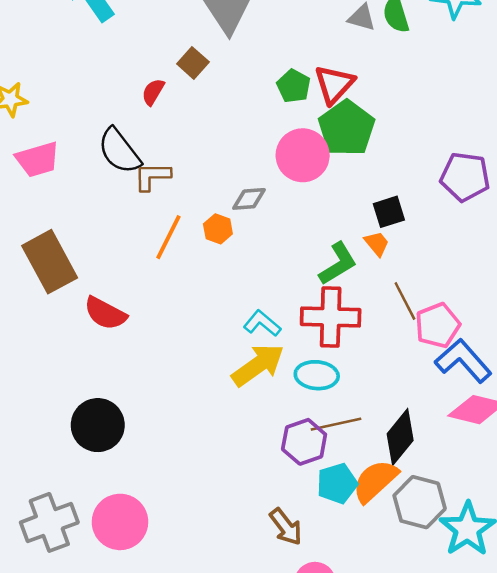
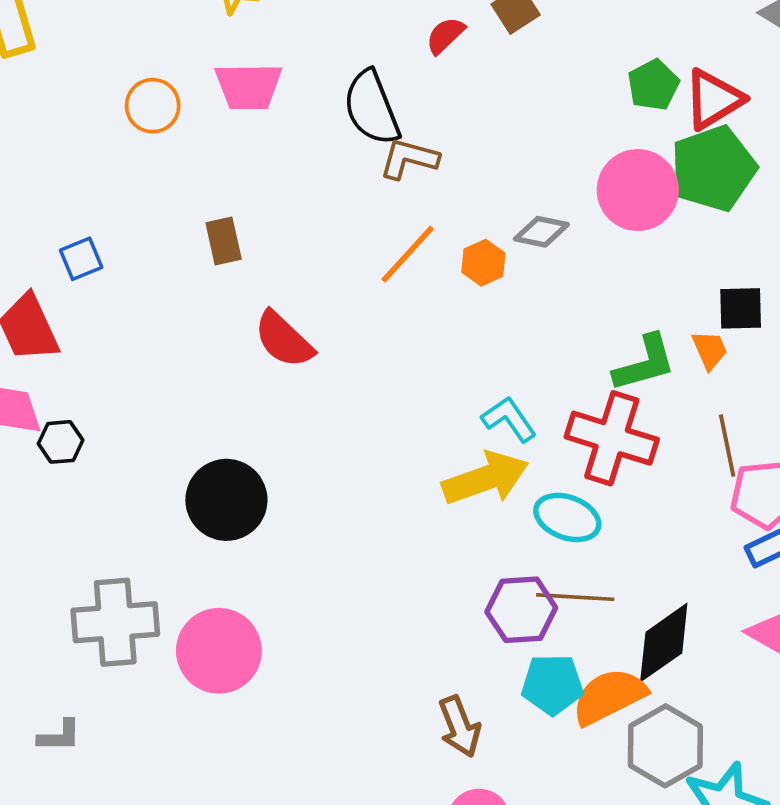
brown rectangle: (50, 262) -> (224, 241), size x0.5

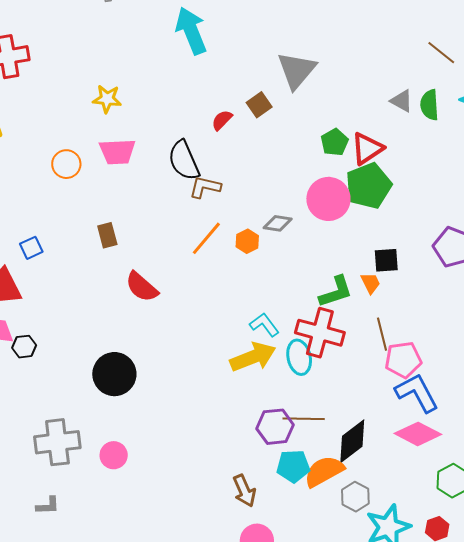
cyan ellipse: (567, 517) -> (299, 357), moved, turned 60
pink circle: (219, 651) -> (114, 455), size x0.6
gray L-shape: (59, 736) -> (48, 506), moved
gray hexagon: (665, 746) -> (355, 497), size x0.7

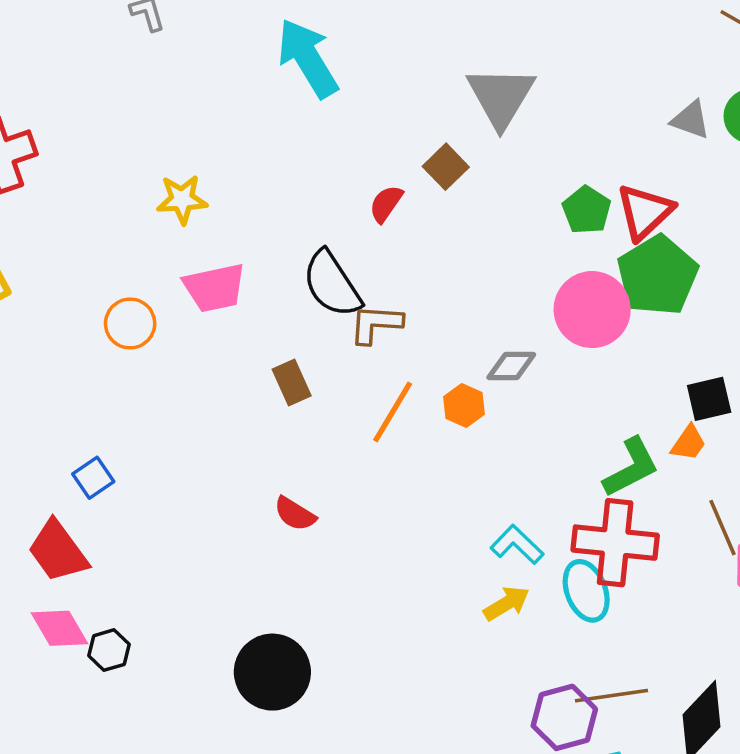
brown rectangle: (107, 235) -> (292, 382), moved
orange trapezoid: (371, 283) -> (688, 443), turned 70
red semicircle: (142, 287) -> (295, 514), size x0.7
yellow arrow: (253, 357) -> (507, 603), size x0.6

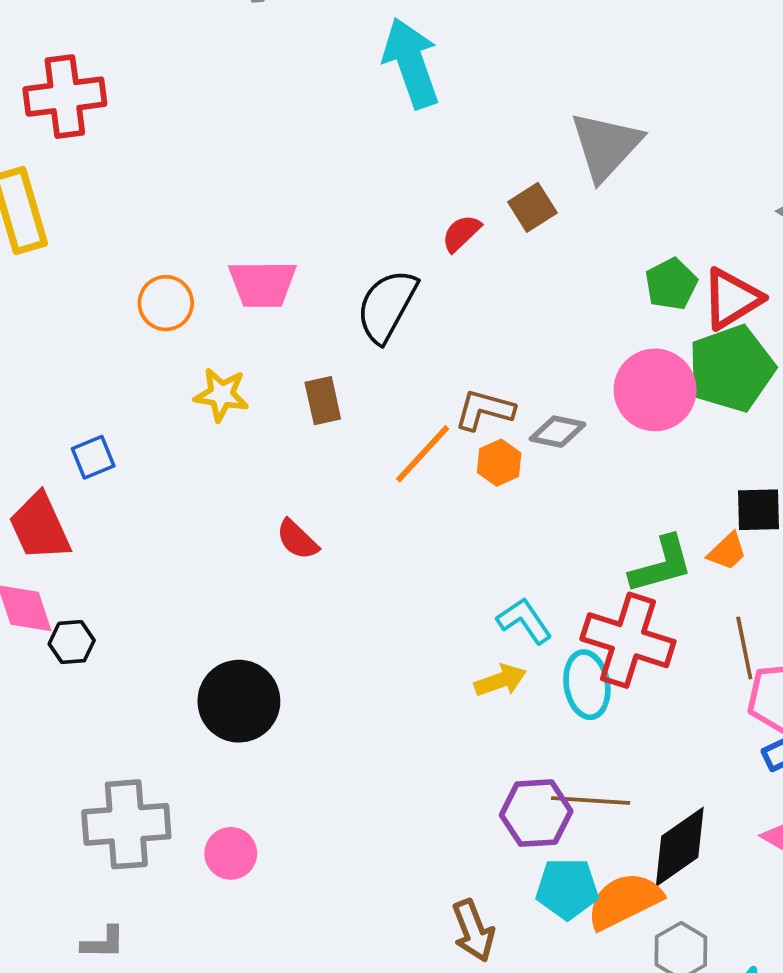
yellow star: (182, 199) -> (221, 395), moved
black semicircle: (332, 284) -> (387, 306), turned 50
brown L-shape: (376, 324) -> (484, 410), moved

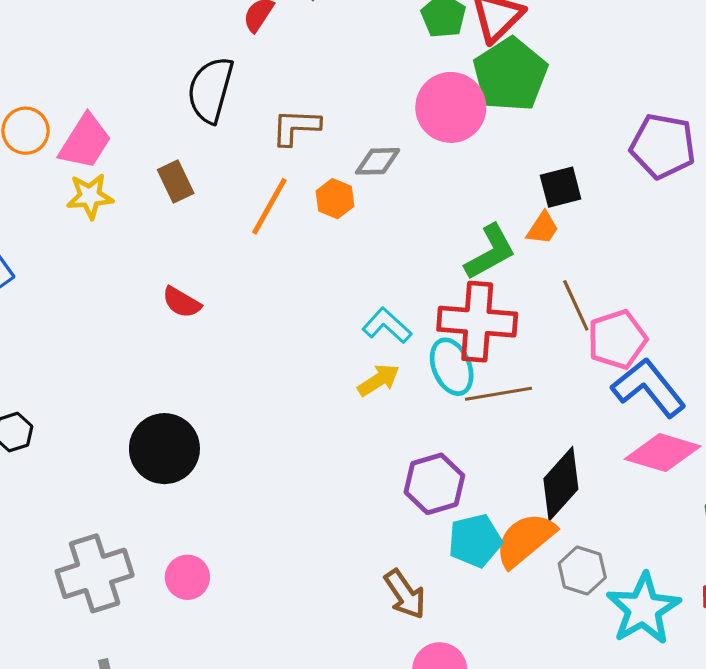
pink trapezoid: (263, 284) -> (85, 142), moved, turned -44
brown L-shape: (484, 410) -> (296, 127), moved
brown line: (591, 800) -> (499, 394), moved

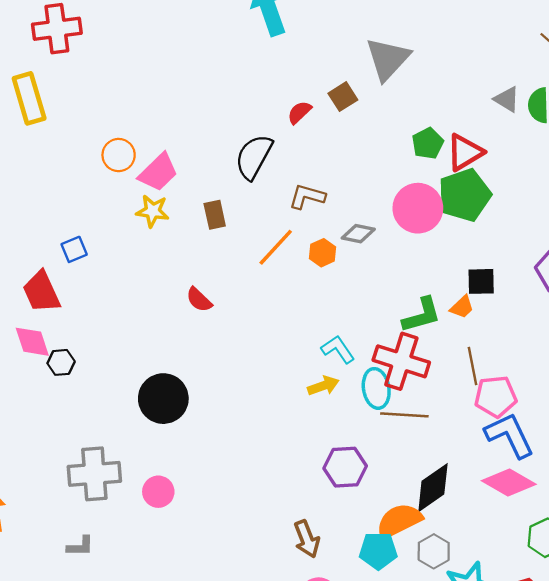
cyan pentagon: (475, 541) -> (378, 551), moved

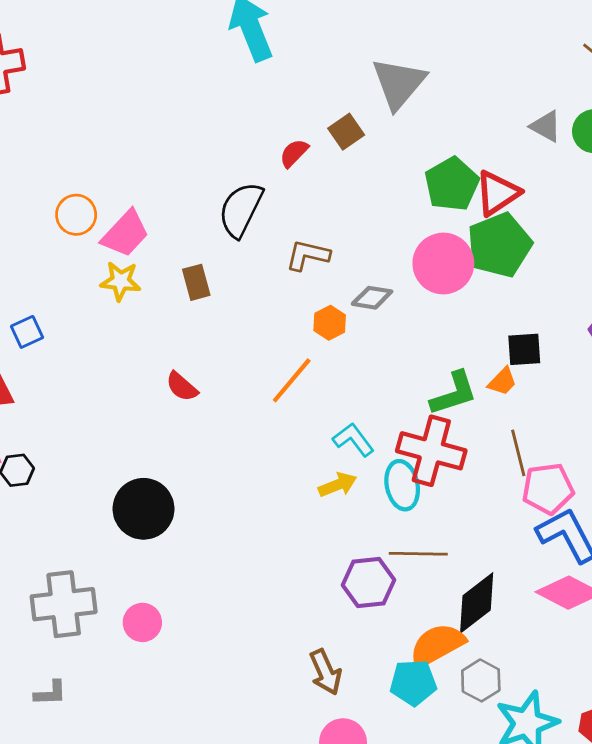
green pentagon: (428, 143) -> (452, 184), size x1.4
orange line: (276, 247) -> (292, 380), moved
brown line: (404, 415) -> (418, 554), moved

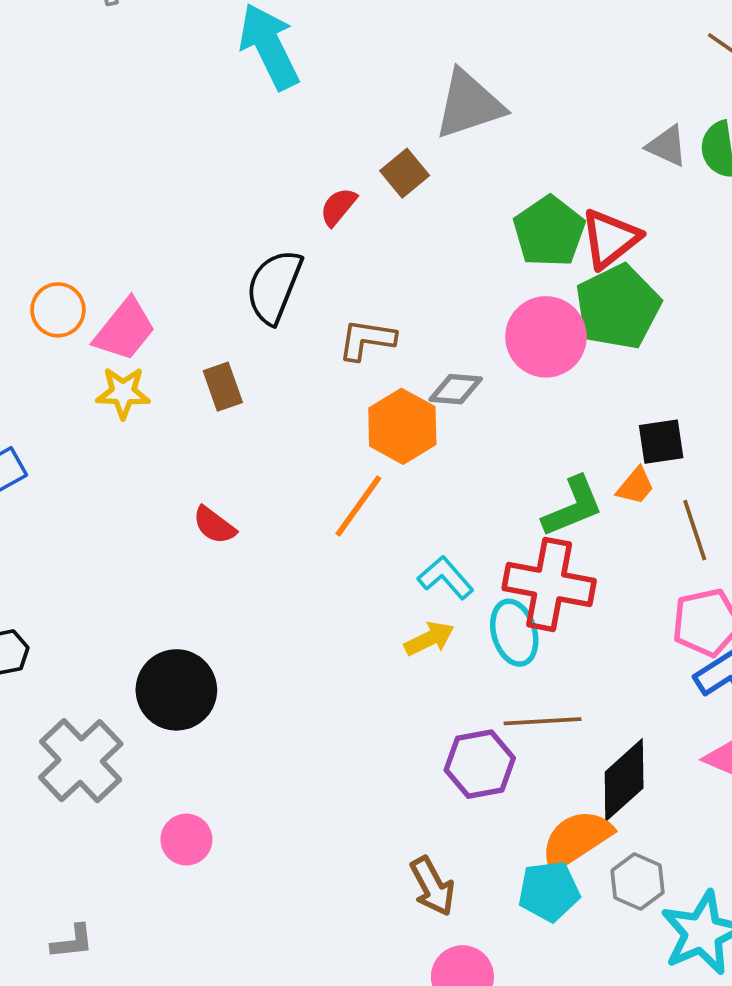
gray triangle: (399, 83) -> (469, 104), turned 36
orange hexagon: (330, 323) -> (402, 426), size x1.6
brown line: (518, 453) -> (695, 530), moved
gray cross: (64, 604) -> (81, 761), moved, turned -32

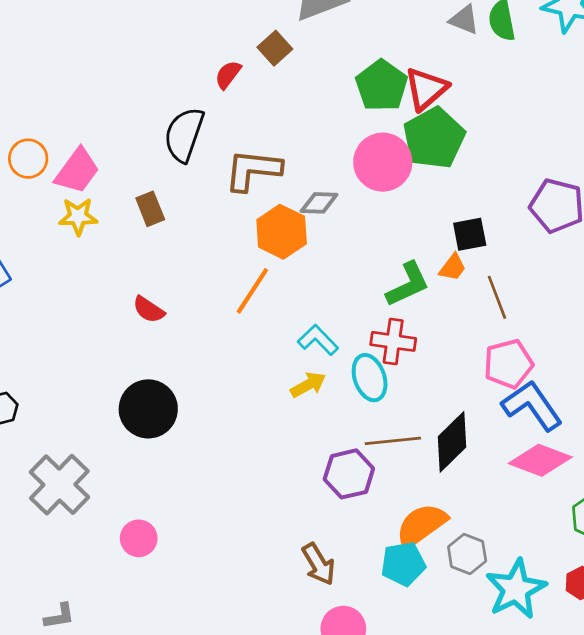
brown L-shape: (367, 340) -> (253, 170), size x1.4
red cross: (549, 584) -> (393, 341), size x0.7
black circle: (176, 690) -> (148, 409), moved
black diamond: (624, 780) -> (452, 442), moved

